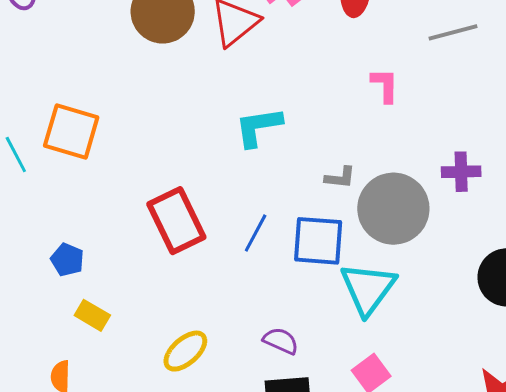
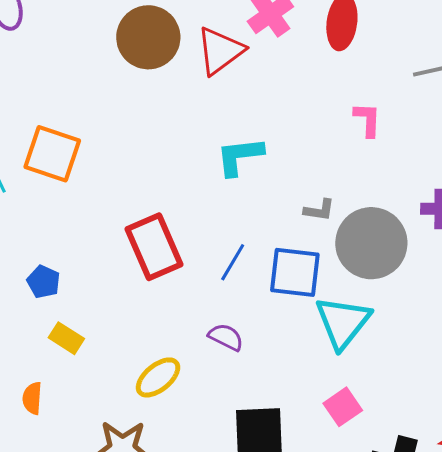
purple semicircle: (281, 341) -> (226, 337), moved

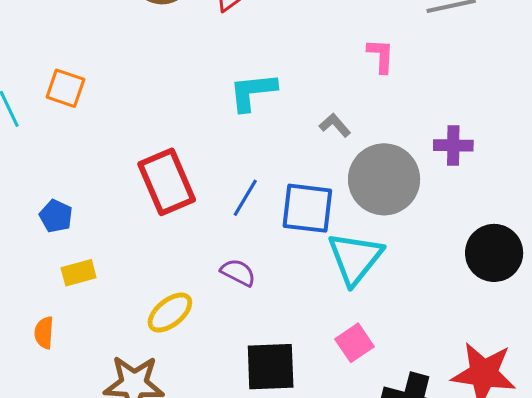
orange square: (52, 154) -> (65, 88), size x0.7
gray L-shape: (319, 210) -> (335, 125), moved, turned -140
yellow rectangle: (66, 338) -> (79, 273), turned -48

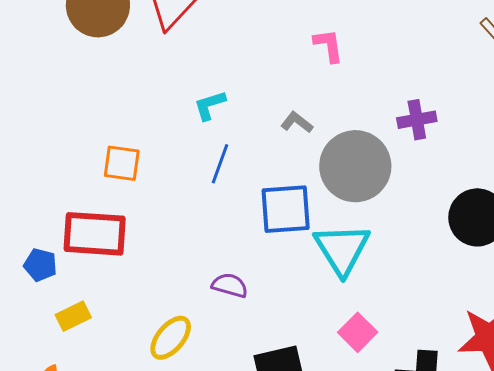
orange square: (65, 88) -> (122, 163), moved
cyan L-shape: (253, 92) -> (210, 105), size x0.7
red rectangle: (167, 182) -> (95, 234), moved, turned -52
blue line: (245, 198) -> (220, 164), moved

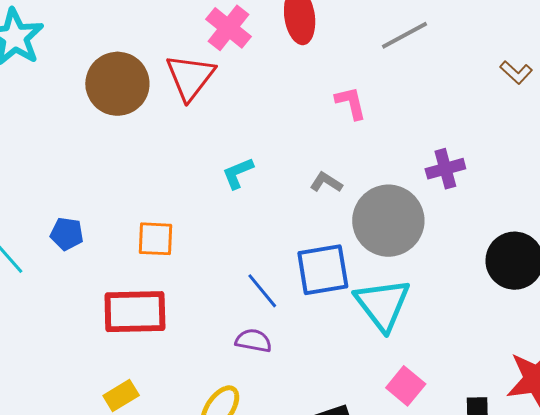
blue line: (220, 164) -> (262, 291), moved, turned -54
blue pentagon: (40, 265) -> (67, 234), moved
purple semicircle: (230, 285) -> (253, 341), moved

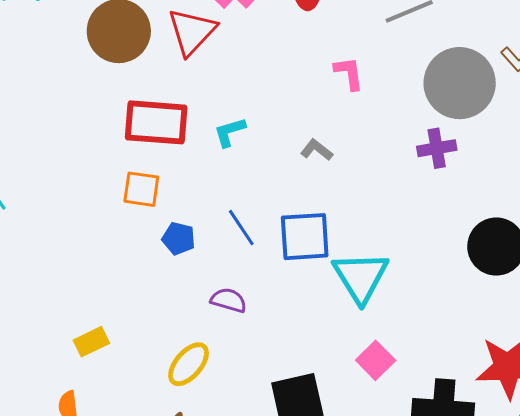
gray circle: (388, 221) -> (460, 83), moved
blue pentagon: (67, 234) -> (179, 238), moved
blue line: (262, 291) -> (241, 228), moved
red rectangle: (135, 312) -> (156, 122), moved

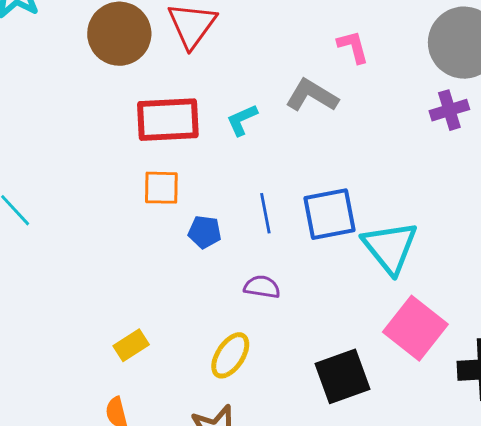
gray L-shape: (317, 150) -> (312, 95), moved, size x1.6
blue line: (241, 228) -> (265, 213), turned 30
pink square: (376, 360) -> (415, 328), size x1.6

